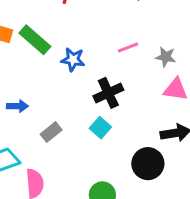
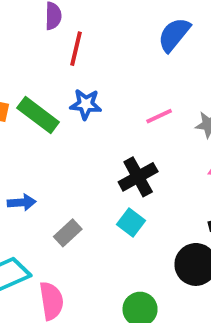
blue star: (73, 60) -> (86, 104), moved

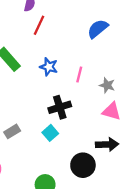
blue star: (86, 104) -> (49, 67), moved
pink line: (159, 116) -> (79, 74), turned -63

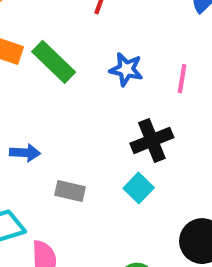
gray rectangle: (12, 131) -> (70, 191), turned 49

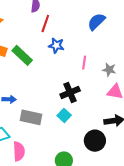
blue star: (126, 69) -> (56, 45), moved
gray rectangle: (70, 191) -> (31, 117), size x1.5

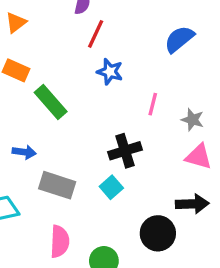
green rectangle: (22, 55) -> (51, 102), moved
pink semicircle: (19, 151) -> (60, 242), moved

